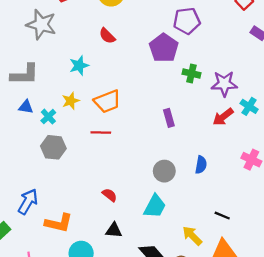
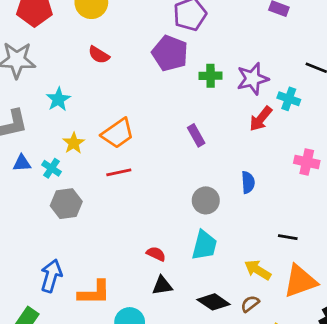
cyan star: (79, 66) -> (58, 99), moved
red semicircle: (110, 195) -> (156, 254), moved

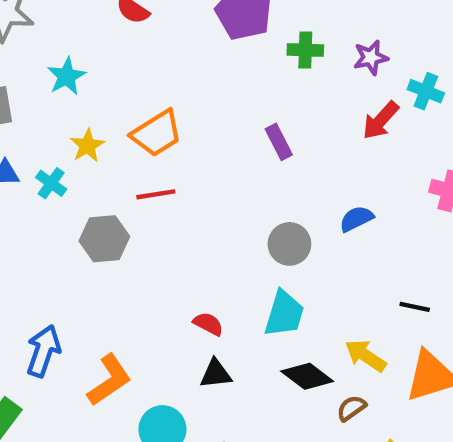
purple star: (253, 79) -> (371, 57), size x0.7
blue semicircle: (248, 182) -> (356, 219), turned -115
gray hexagon: (66, 204) -> (104, 239), moved
orange L-shape: (94, 293) -> (109, 380), turned -36
black diamond: (214, 302) -> (307, 376), moved

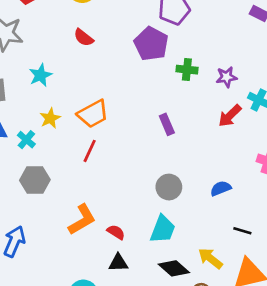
red line: (156, 194) -> (90, 151), turned -60
blue semicircle: (356, 219) -> (221, 188), moved
gray hexagon: (104, 239) -> (35, 180), moved
orange L-shape: (109, 380) -> (82, 220), moved

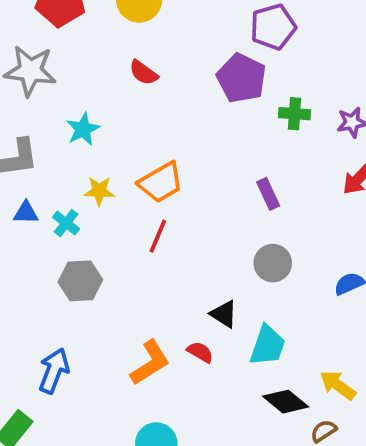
yellow star: (50, 118) -> (99, 191), turned 30
gray circle: (169, 187) -> (273, 263), moved
orange L-shape: (82, 220) -> (150, 363), moved
black triangle: (118, 263) -> (224, 314), moved, turned 36

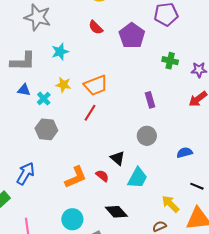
purple pentagon: (241, 78) -> (132, 36), moved
black diamond: (286, 402) -> (116, 212), moved

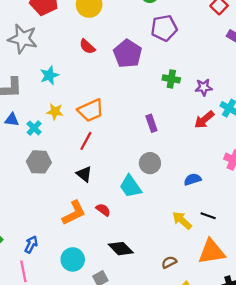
black triangle: (118, 158) -> (84, 174), moved
blue arrow: (26, 174) -> (31, 244), moved, size x0.7
cyan trapezoid: (137, 178) -> (130, 186), moved, turned 120
yellow arrow: (170, 204) -> (182, 220), moved

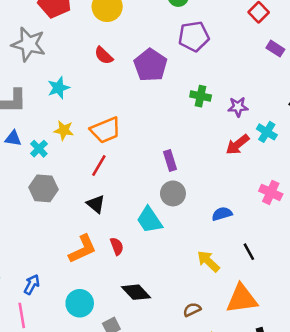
purple rectangle: (151, 123) -> (170, 160), moved
red semicircle: (103, 210) -> (117, 246), turned 32
black line: (208, 216) -> (249, 252), moved, turned 40

